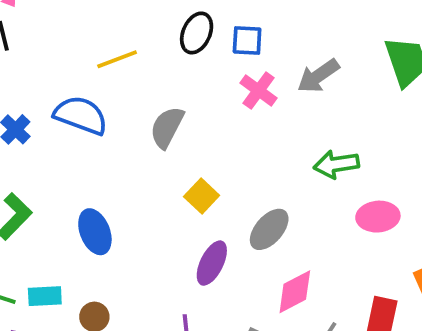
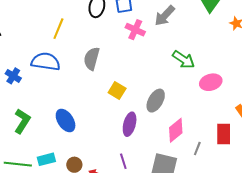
yellow line: (117, 59) -> (58, 29), turned -35
green arrow: (336, 164) -> (184, 60), turned -125

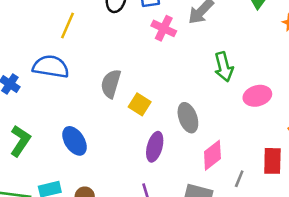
gray semicircle: (92, 59) -> (111, 84), moved
green arrow: (184, 60) -> (224, 67), turned 40
gray ellipse: (156, 101) -> (188, 118), turned -50

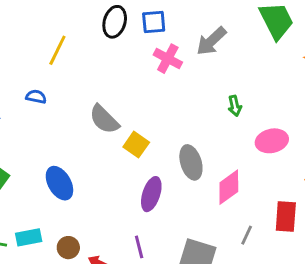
blue semicircle: (51, 67) -> (36, 97), size x0.5
green arrow: (224, 67) -> (235, 106), size x0.6
gray semicircle: (111, 84) -> (104, 119), turned -64
pink diamond: (212, 155) -> (229, 187), moved

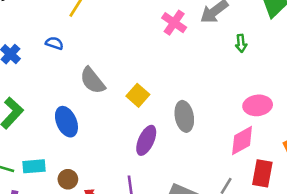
green arrow: (235, 106) -> (241, 43), moved
gray semicircle: (104, 119) -> (92, 81), moved
pink diamond: (229, 187) -> (242, 141), moved

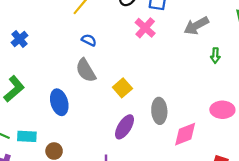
pink cross: (174, 23) -> (145, 28), moved
blue semicircle: (54, 43) -> (89, 40), moved
pink diamond: (242, 141) -> (185, 134), moved

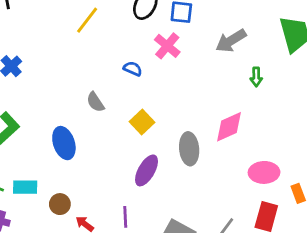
blue semicircle: (89, 40) -> (133, 69), moved
gray semicircle: (86, 70) -> (95, 102), size x0.7
pink ellipse: (222, 110) -> (264, 172), moved
pink diamond: (185, 134) -> (229, 127), moved

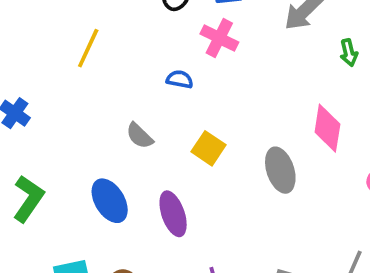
yellow line: (87, 20) -> (88, 48), moved
pink diamond: (229, 127) -> (327, 128), turned -44
purple ellipse: (147, 170) -> (173, 214), moved, turned -36

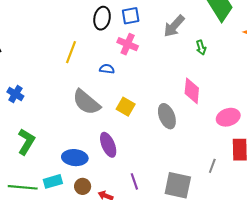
yellow line: (88, 48) -> (71, 52), moved
gray semicircle: (140, 136) -> (86, 102), size x1.8
blue ellipse: (110, 201) -> (75, 158), moved, turned -50

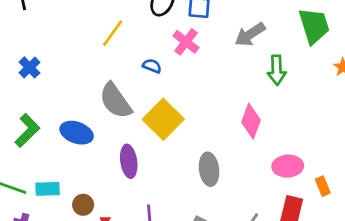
green arrow: (201, 48) -> (277, 70), size x1.5
yellow square: (126, 107) -> (163, 119), size x1.6
gray ellipse: (167, 116) -> (209, 169), moved
blue ellipse: (75, 158) -> (77, 133), moved

